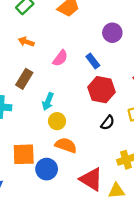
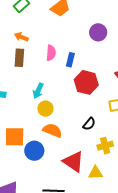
pink semicircle: (60, 58) -> (51, 53), turned -35
blue rectangle: (93, 61) -> (70, 60), moved, turned 48
brown rectangle: (24, 79) -> (19, 58), moved, turned -30
black semicircle: (108, 123) -> (89, 124), moved

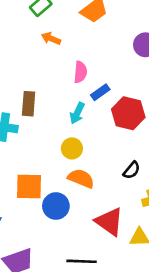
orange arrow: (21, 37) -> (51, 38), moved
brown rectangle: (19, 58) -> (29, 104), moved
blue rectangle: (70, 60) -> (100, 92), moved, turned 40
cyan arrow: (38, 91) -> (77, 113), moved

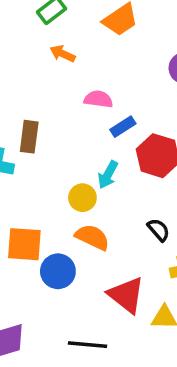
pink semicircle: (80, 72) -> (98, 99), turned -90
cyan arrow: (77, 113) -> (108, 175), moved
black semicircle: (132, 170) -> (158, 230), turned -84

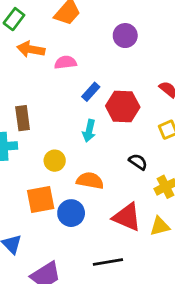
orange arrow: (63, 54) -> (31, 49), size x1.4
pink semicircle: (98, 99) -> (65, 62), moved
yellow circle: (82, 198) -> (55, 161), moved

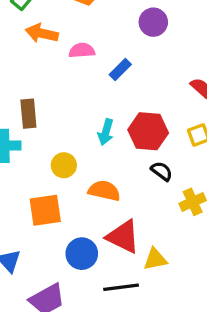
blue rectangle: (91, 92) -> (120, 69), moved
red hexagon: (123, 107) -> (148, 131), moved
blue circle: (71, 213) -> (82, 254), moved
red triangle: (127, 217) -> (123, 237), moved
yellow triangle: (160, 226) -> (155, 259), moved

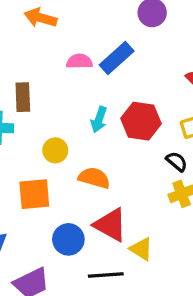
pink semicircle: (82, 51) -> (79, 61), moved
blue rectangle: (120, 69) -> (117, 58), size x1.5
black semicircle: (162, 171) -> (177, 162), moved
yellow triangle: (155, 259) -> (141, 249), turned 40

